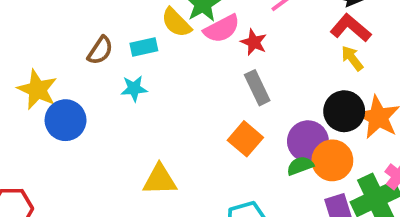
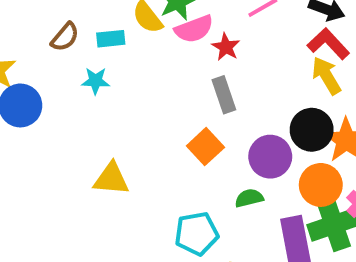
yellow arrow: (352, 58) -> (326, 76), size x1.4
orange circle: (332, 160) -> (321, 185), moved
green semicircle: (300, 166) -> (249, 198), moved

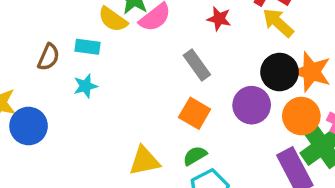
cyan rectangle: (111, 39) -> (87, 47), turned 30
red star: (226, 47) -> (219, 19), moved
yellow triangle: (111, 179) -> (144, 161), moved
green semicircle: (249, 198) -> (195, 156), moved

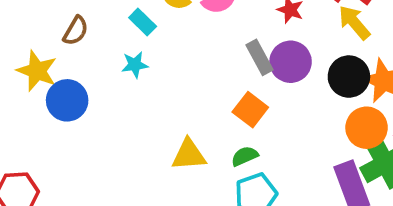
cyan rectangle: (87, 47) -> (143, 22), turned 30
brown semicircle: (49, 57) -> (76, 31), moved
purple circle: (252, 105) -> (291, 62), moved

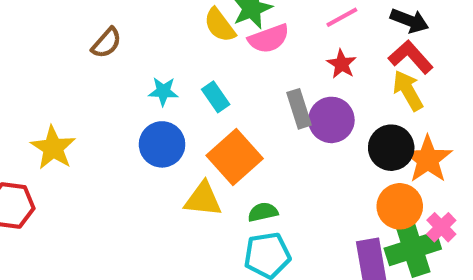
cyan rectangle: (143, 22) -> (216, 97), moved
yellow star: (37, 71) -> (53, 148), moved
blue circle: (67, 100) -> (162, 144), moved
orange square: (250, 110) -> (235, 157), moved, size x1.4

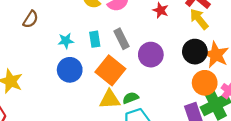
cyan rectangle: (216, 97) -> (95, 39), turned 35
gray rectangle: (299, 109) -> (122, 39), moved
purple circle: (331, 120) -> (151, 55), moved
yellow triangle: (203, 199) -> (110, 99), moved

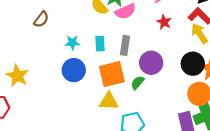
gray rectangle: (122, 39) -> (125, 45), turned 30
orange square: (110, 70) -> (112, 74), turned 32
green semicircle: (131, 98) -> (138, 83), moved, turned -32

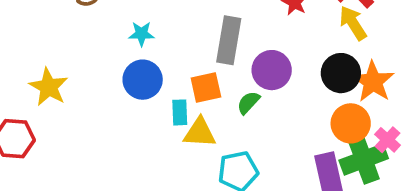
cyan rectangle: (100, 44) -> (180, 112), moved
gray rectangle: (125, 45) -> (229, 40), size x1.4
orange square: (112, 74) -> (206, 88), size x0.7

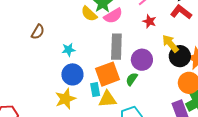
yellow arrow: (353, 23) -> (170, 44), moved
yellow star: (49, 87) -> (65, 99), moved, turned 30
orange square: (206, 88) -> (108, 74), size x1.4

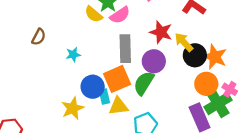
red star: (149, 21) -> (161, 32), moved, size x1.5
blue circle: (72, 74) -> (93, 87), moved
green semicircle: (132, 79) -> (144, 83), size x1.6

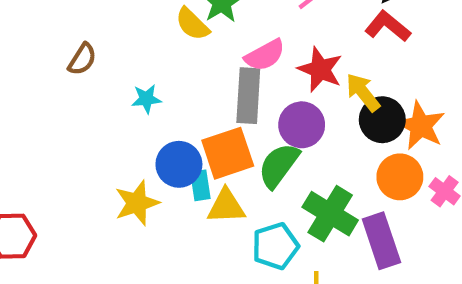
pink semicircle: (120, 15) -> (265, 55), moved
green cross: (218, 104) -> (330, 214), moved, turned -32

